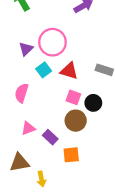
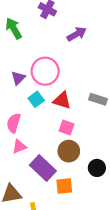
black circle: (93, 103) -> (97, 168), moved
pink triangle: (28, 128) -> (19, 147), moved
purple rectangle: (50, 137) -> (43, 168), size x1.6

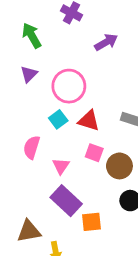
purple triangle: (18, 78) -> (29, 74), moved
pink triangle: (19, 147) -> (61, 166), moved, turned -35
brown circle: (69, 151) -> (119, 166), moved

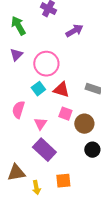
orange square: (91, 222) -> (63, 181), moved

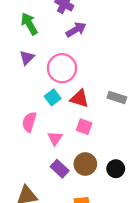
purple arrow: (74, 31) -> (76, 30), moved
brown circle: (84, 124) -> (85, 164), moved
purple rectangle: (44, 150) -> (60, 169), size x0.7

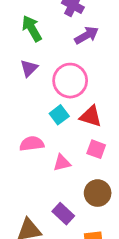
pink semicircle: (29, 122) -> (32, 144), turned 66
pink triangle: (55, 138) -> (62, 163), turned 42
purple rectangle: (60, 169) -> (63, 214), moved

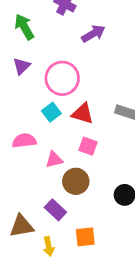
purple arrow: (87, 35) -> (93, 34), moved
brown circle: (98, 193) -> (76, 181), moved

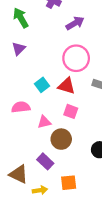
pink circle: (62, 78) -> (76, 58), moved
brown triangle: (22, 226) -> (19, 174), turned 36
yellow arrow: (49, 246) -> (40, 190), turned -88

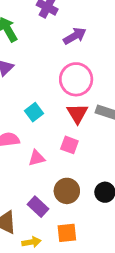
red triangle: (67, 86) -> (77, 113), moved, turned 42
brown circle: (61, 139) -> (67, 191), moved

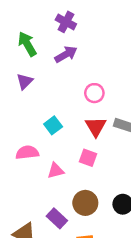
purple arrow: (75, 36) -> (66, 54), moved
pink circle: (76, 79) -> (94, 93), size x0.6

